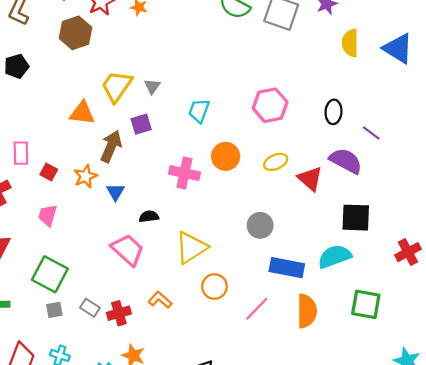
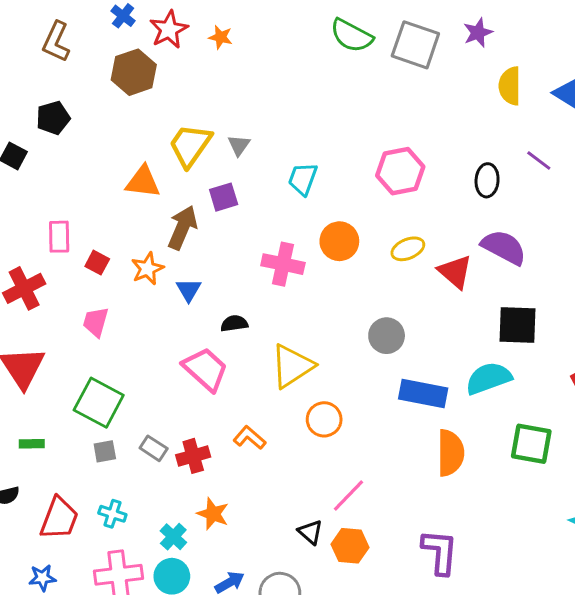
purple line: (371, 133) -> (539, 161), moved
pink line: (257, 309) -> (348, 496), moved

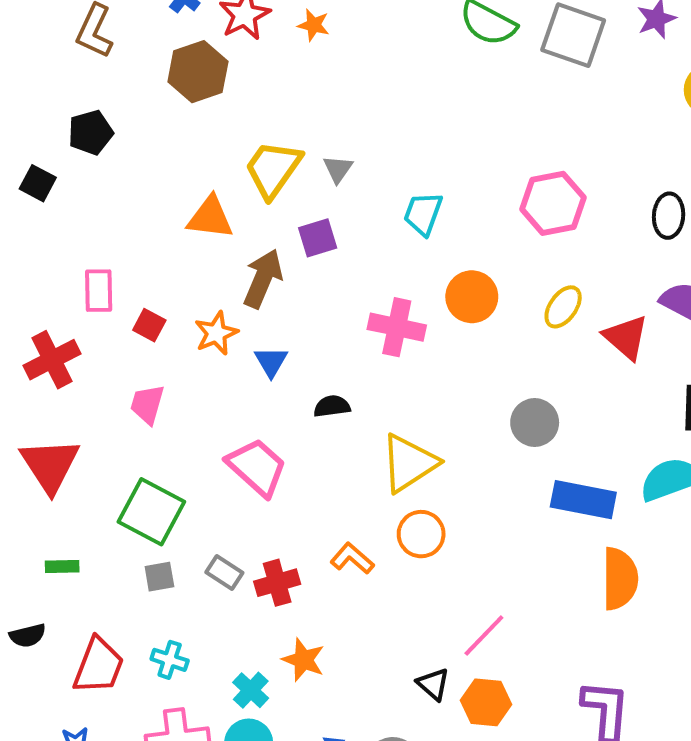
yellow ellipse: (408, 249) -> (563, 307), turned -32
pink trapezoid: (205, 369) -> (257, 467), moved
orange circle: (324, 419) -> (421, 534), moved

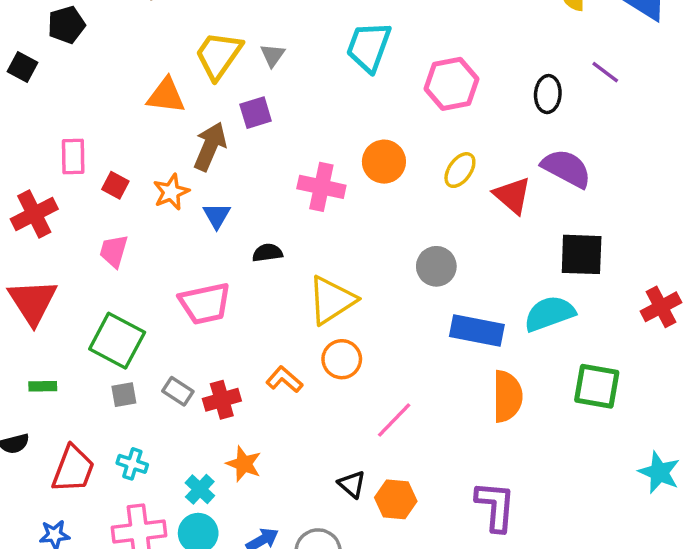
cyan trapezoid: (423, 214) -> (369, 47), moved, size x1.4
pink trapezoid: (257, 467) -> (205, 303), turned 126
pink line: (484, 635) -> (394, 420), moved

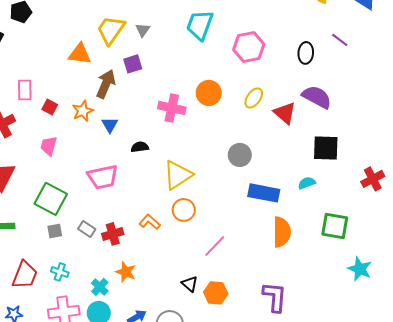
cyan semicircle: (549, 314) -> (307, 183), size x0.6
cyan star: (659, 472) -> (360, 269), moved

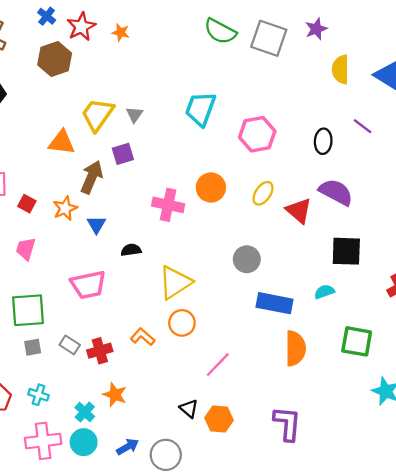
green square: (51, 199) -> (28, 310), turned -32

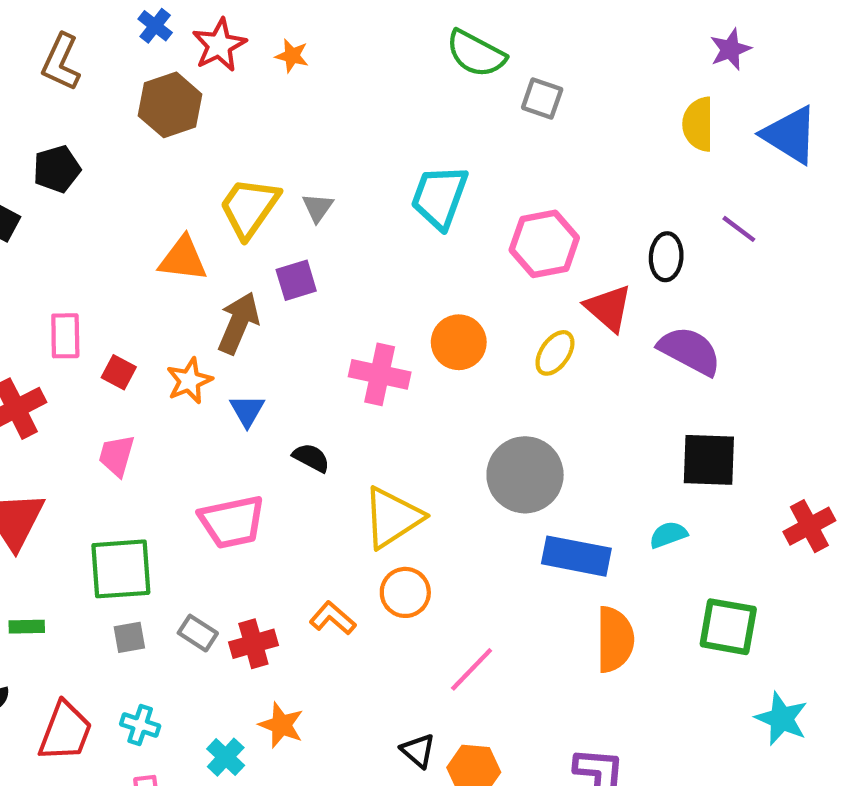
purple star: (316, 29) -> (730, 49), moved
gray square: (269, 38) -> (542, 98), moved, size x0.6
red triangle: (299, 211) -> (608, 308), moved
black semicircle: (131, 250) -> (311, 458), turned 36
gray circle: (247, 259) -> (525, 475), size x1.5

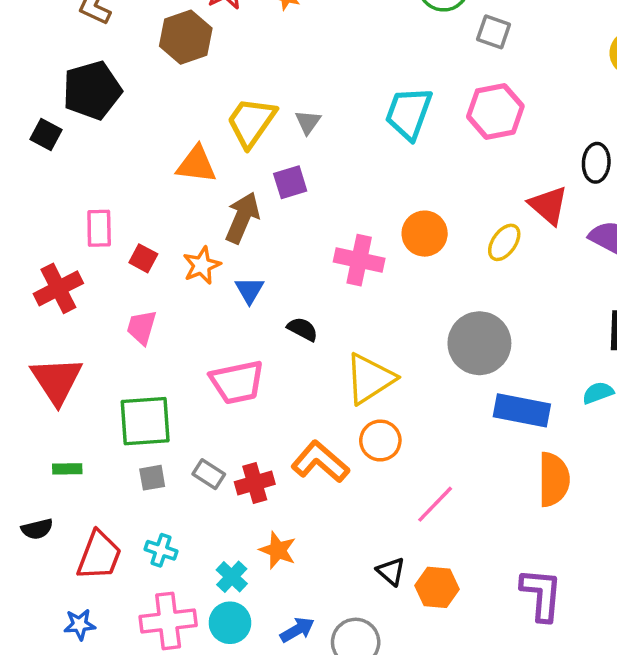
black pentagon: (57, 169) -> (92, 90), size x1.5
pink hexagon: (544, 244) -> (495, 111), moved
orange L-shape: (333, 618) -> (320, 462), size x1.5

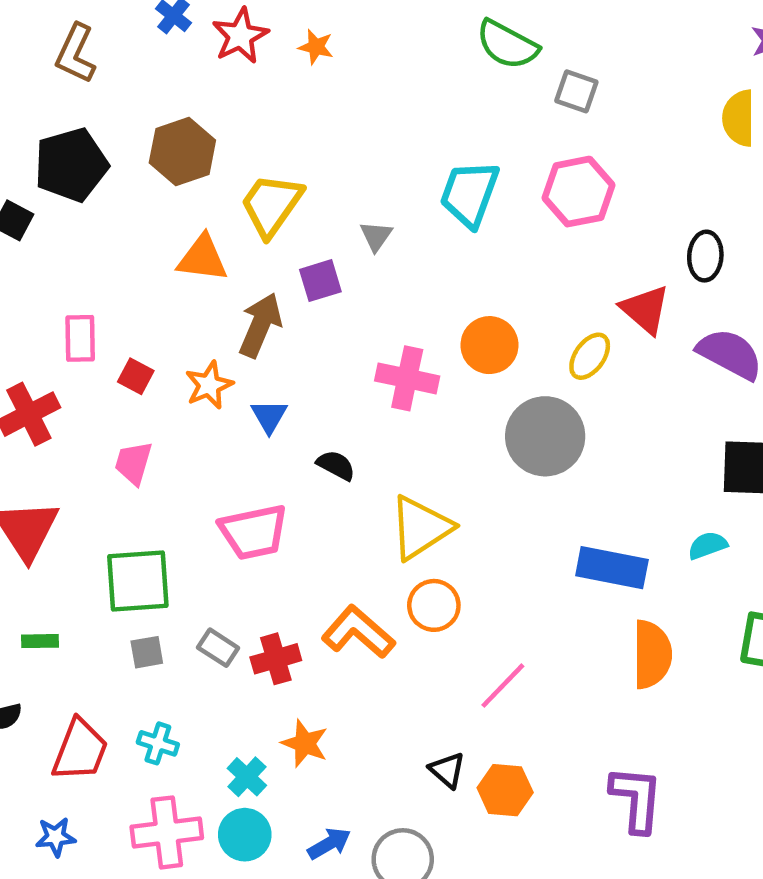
brown hexagon: (186, 37) -> (182, 151), moved
gray triangle: (308, 122) -> (376, 236), moved
gray circle: (479, 343) -> (545, 436), moved

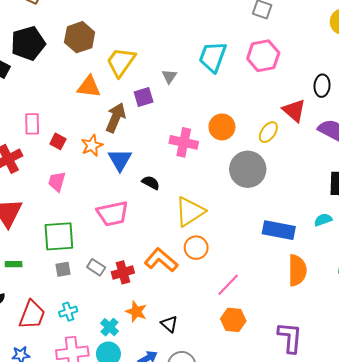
blue triangle: (269, 416) -> (120, 160), size x1.4
cyan cross: (158, 743) -> (68, 312), turned -36
black triangle: (447, 770) -> (169, 324), moved
orange hexagon: (505, 790) -> (233, 320), moved

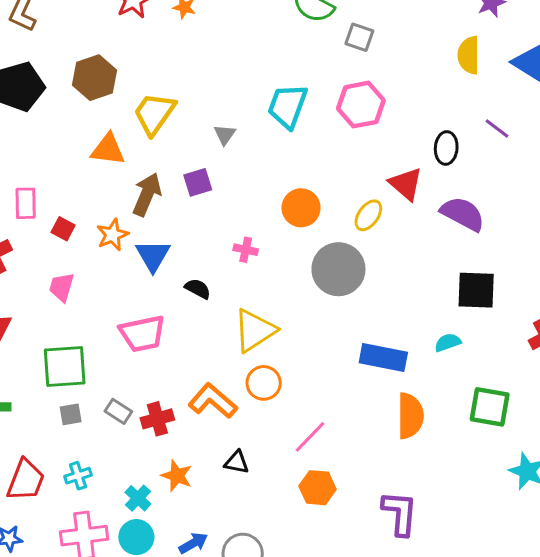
purple square: (144, 97) -> (198, 182), moved
pink cross: (184, 142) -> (246, 250), moved, size x0.6
black triangle: (169, 324) -> (237, 462), moved, turned -30

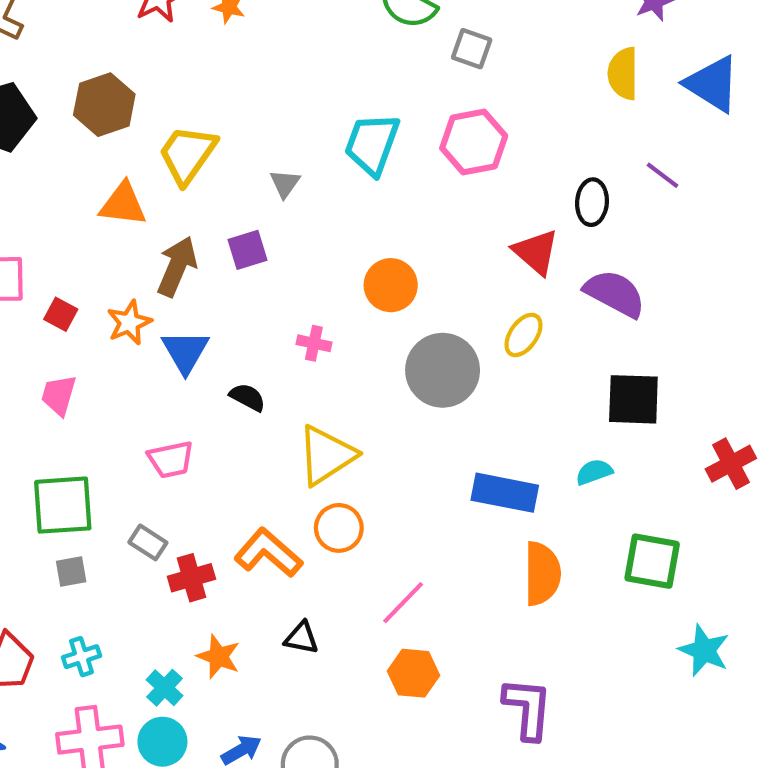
yellow ellipse: (368, 215) -> (523, 335), moved
pink trapezoid: (142, 334) -> (171, 459), size x0.7
gray rectangle: (118, 411) -> (148, 542), moved

